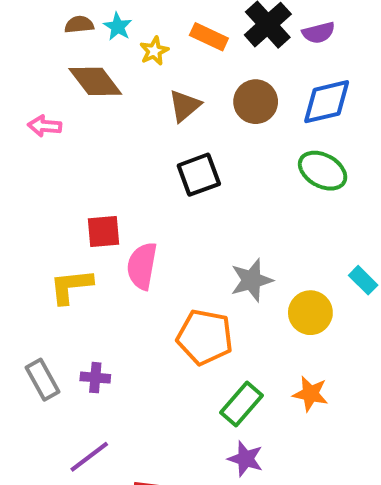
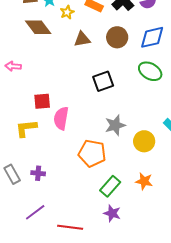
brown triangle: (185, 106) -> (82, 39), turned 30
pink arrow: (45, 126) -> (13, 66), moved
black square: (199, 175) -> (103, 81), moved

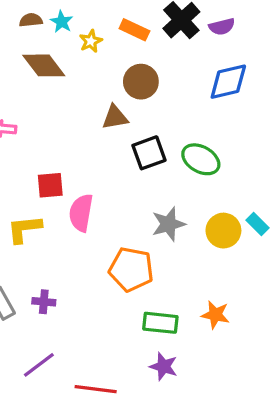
brown circle: (117, 37) -> (141, 82), moved
brown triangle: (82, 39) -> (115, 117), moved
green ellipse: (150, 71) -> (201, 159), moved
yellow circle: (144, 141) -> (223, 231), moved
green rectangle: (110, 186) -> (160, 323), turned 55

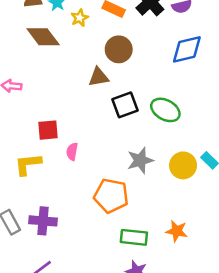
pink semicircle: (81, 213) -> (72, 152), size x0.6
purple cross: (44, 302) -> (43, 221), size x1.5

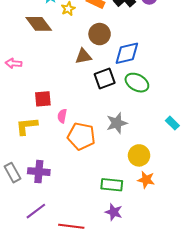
blue diamond: (187, 49) -> (127, 53), moved
yellow circle: (183, 165) -> (139, 155), moved
orange pentagon: (111, 196) -> (81, 136), moved

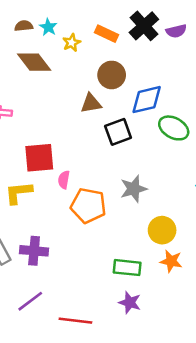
green ellipse: (137, 83) -> (174, 128), moved
red square: (43, 99) -> (39, 158), size x1.4

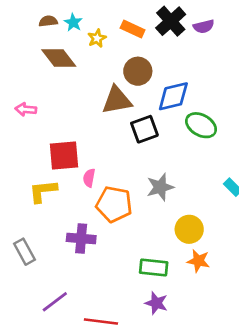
brown triangle: (91, 103) -> (117, 100), size x1.4
purple cross: (34, 251) -> (81, 239), moved

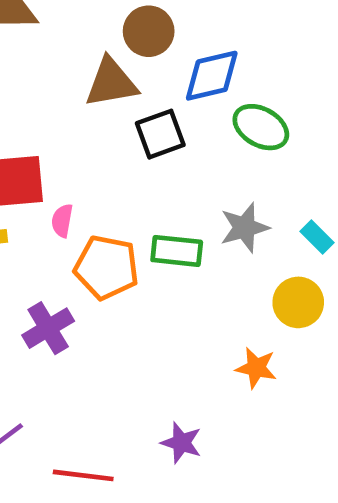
gray star: (160, 187) -> (244, 228), moved
yellow circle: (189, 229) -> (298, 302), moved
purple cross: (81, 239) -> (48, 328), turned -36
green rectangle: (154, 267) -> (177, 251), moved

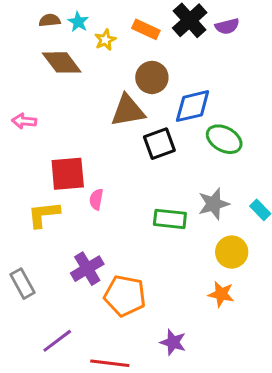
orange pentagon: (107, 267) -> (125, 296), moved
yellow circle: (298, 302) -> (232, 252), moved

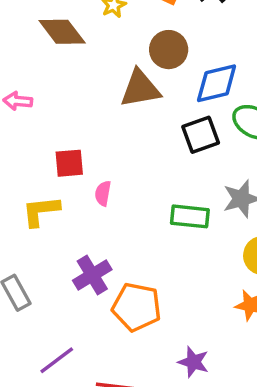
black square: (159, 144) -> (201, 135), moved
red square: (68, 174) -> (69, 163), size x0.7

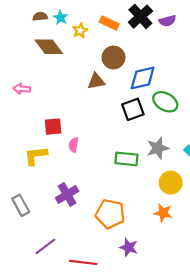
brown triangle: (140, 89) -> (96, 81), size x0.7
orange pentagon: (137, 307) -> (110, 214), moved

